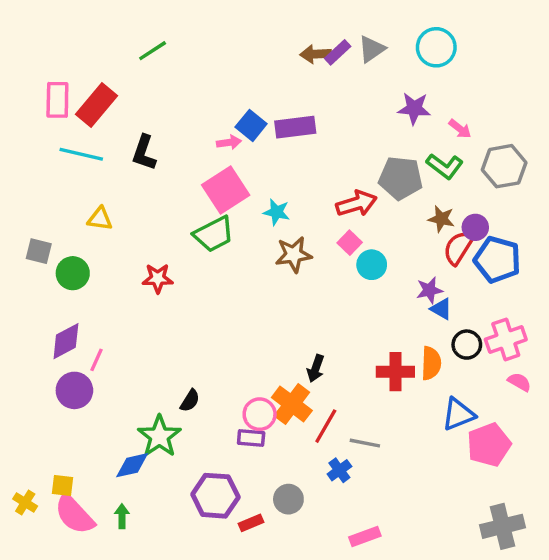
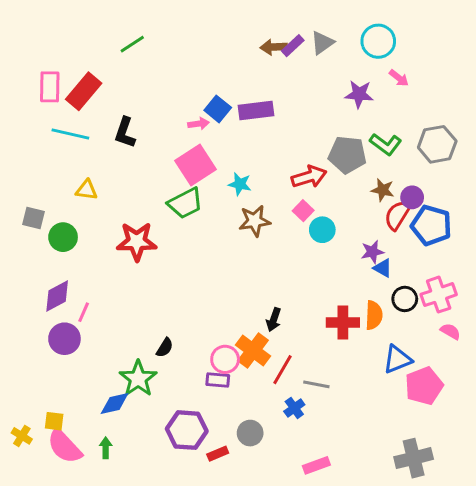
pink arrow: (460, 129) -> (399, 78), moved
red star: (158, 278) -> (137, 242), size x1.5
gray cross: (502, 526) -> (414, 458), moved

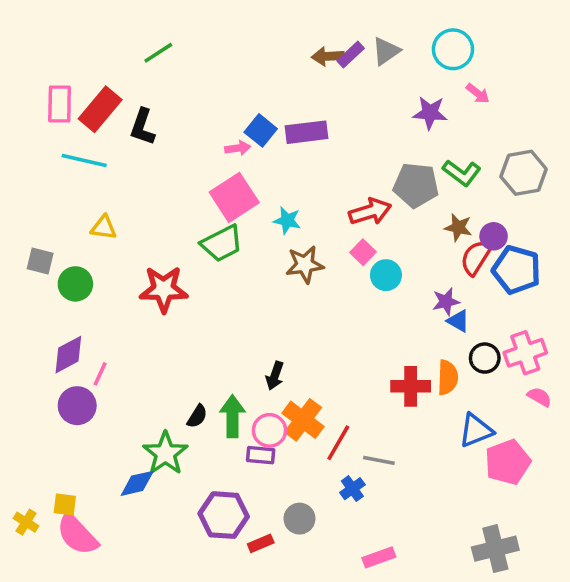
black L-shape: (125, 133) -> (142, 127), moved
black arrow: (274, 320) -> (275, 376), moved
green arrow: (106, 448) -> (232, 416), moved, size x1.6

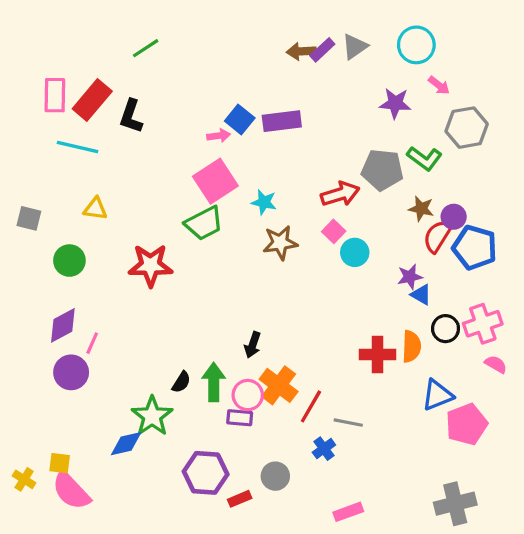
gray hexagon: (524, 173) -> (467, 128), moved
gray square: (40, 261) -> (29, 218), moved

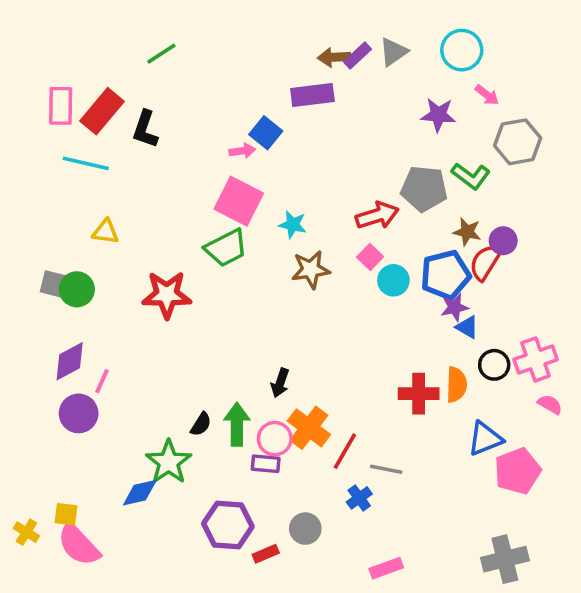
purple rectangle: (282, 121) -> (312, 95), moved
pink square: (215, 181) -> (239, 201), turned -30
gray square: (29, 218) -> (53, 284), moved
blue pentagon: (475, 248) -> (446, 275), moved, turned -30

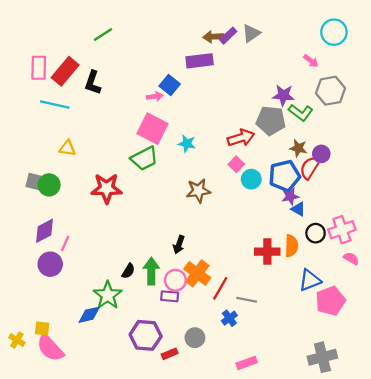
cyan circle: (462, 50) -> (334, 32), moved
purple star: (438, 115) -> (283, 95), moved
brown star: (311, 270) -> (198, 191), moved

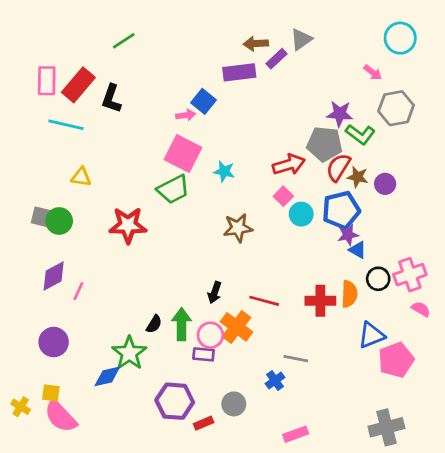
purple rectangle: (228, 36) -> (276, 59), moved
red semicircle: (310, 168) -> (338, 167), moved
purple circle: (50, 264) -> (54, 342), moved
red line: (220, 288) -> (264, 301), moved, turned 75

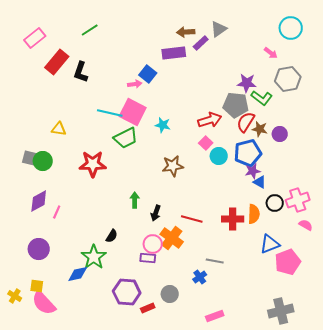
pink rectangle: (47, 81) -> (35, 38), moved, turned 50
cyan line: (66, 125) -> (110, 113), moved
green arrow: (182, 324) -> (135, 200), moved, size x0.7

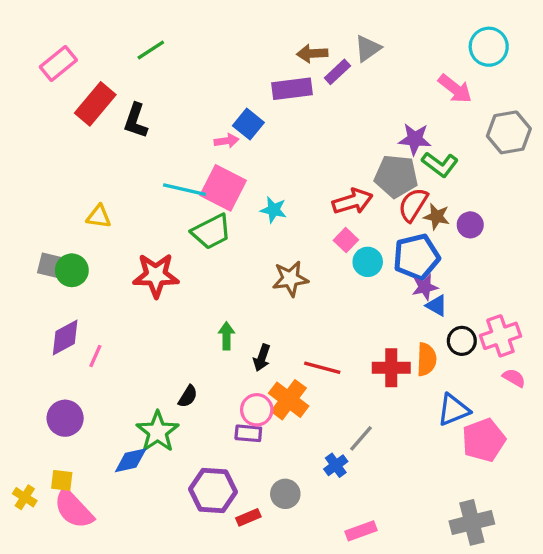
pink arrow: (271, 53) -> (455, 89), size x1.5
gray hexagon: (288, 79) -> (509, 132), moved
gray line: (215, 261) -> (361, 438), turned -60

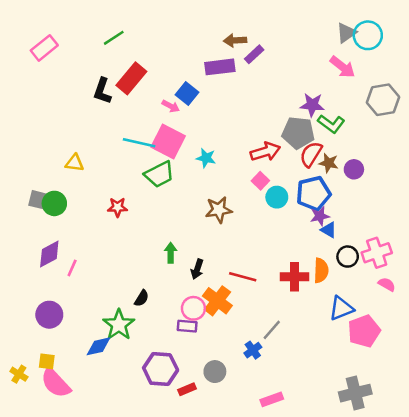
gray triangle: (368, 48) -> (346, 33), moved
red rectangle: (95, 104) -> (131, 78), moved
pink arrow: (226, 141) -> (171, 106), turned 36
red star: (156, 275) -> (118, 207), size x0.6

